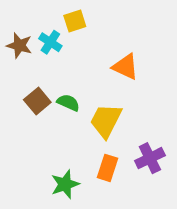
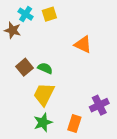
cyan cross: (50, 42) -> (26, 14), moved
yellow trapezoid: (106, 121) -> (44, 94), moved
orange rectangle: (107, 168) -> (74, 123), moved

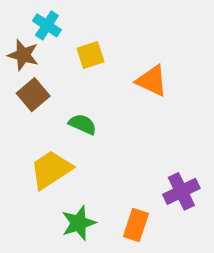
yellow square: (49, 14) -> (90, 55), moved
brown square: (25, 67) -> (33, 95), moved
yellow trapezoid: (44, 94) -> (51, 170), moved, turned 30

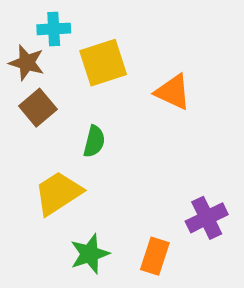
cyan cross: (47, 25) -> (54, 29), turned -36
yellow square: (90, 55) -> (103, 63), size x1.5
green semicircle: (83, 124) -> (94, 141), turned 80

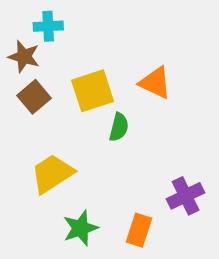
yellow square: (103, 63) -> (93, 91), moved
green semicircle: (94, 141) -> (119, 127), moved

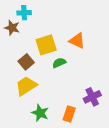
brown square: (34, 97) -> (26, 62), moved
green semicircle: (119, 127) -> (59, 63), turned -128
green star: (80, 228) -> (40, 113), turned -30

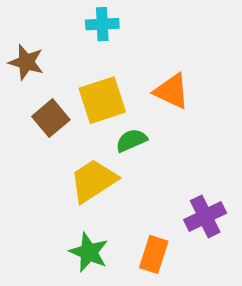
cyan cross: (24, 13) -> (102, 24), moved
brown square: (26, 62) -> (51, 118), moved
yellow trapezoid: (26, 86) -> (93, 181), moved

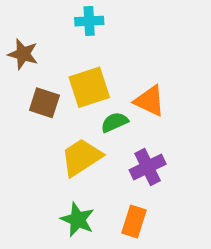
orange triangle: (172, 91) -> (150, 101), moved
brown square: (51, 118) -> (44, 103), turned -32
purple cross: (205, 216) -> (148, 167), moved

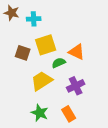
cyan cross: (89, 21) -> (34, 19), moved
brown star: (23, 54) -> (12, 13), moved
orange rectangle: (134, 222) -> (69, 114), turned -49

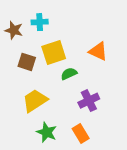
brown star: (12, 13) -> (14, 30), moved
orange triangle: (77, 52) -> (98, 51), moved
yellow trapezoid: (42, 81) -> (35, 101), moved

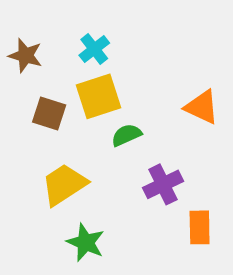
cyan cross: (40, 22) -> (94, 49), moved, turned -35
orange triangle: (98, 51) -> (202, 107), moved
orange rectangle: (81, 133) -> (200, 227), moved, turned 30

